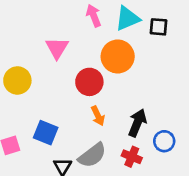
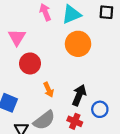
black square: (159, 27) -> (106, 12), moved
orange circle: (118, 56) -> (78, 44), moved
red circle: (89, 82) -> (30, 63), moved

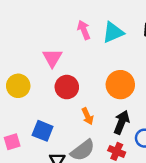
orange circle: (78, 44) -> (120, 85), moved

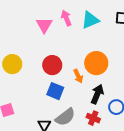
pink triangle: (52, 58) -> (44, 25), moved
orange arrow: (87, 116) -> (78, 76), moved
blue square: (43, 131) -> (55, 91), moved

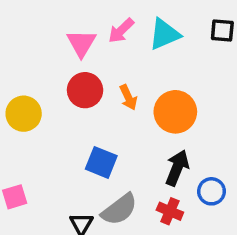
pink arrow: (66, 18) -> (121, 31), turned -112
red circle: (52, 65) -> (85, 90), moved
orange arrow: (78, 76) -> (128, 97), moved

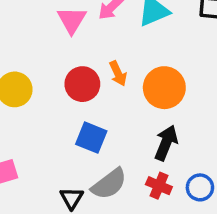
red circle: (85, 90) -> (82, 84), moved
blue circle: (211, 191) -> (200, 187), moved

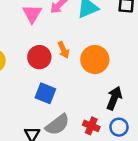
black arrow: (166, 143) -> (114, 98), moved

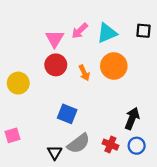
red circle: (39, 57) -> (56, 65), moved
orange circle: (95, 60) -> (114, 66), moved

